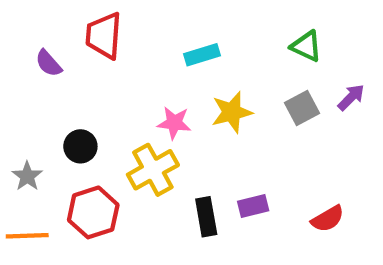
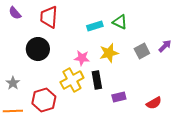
green triangle: (306, 46) -> (120, 22), moved
purple semicircle: (48, 63) -> (15, 13), moved
black circle: (80, 146) -> (38, 49), moved, size x1.5
black rectangle: (206, 217) -> (97, 80), moved

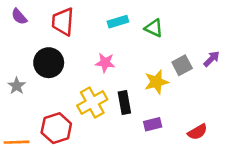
cyan rectangle: (95, 26) -> (118, 22), moved
yellow star: (109, 53) -> (156, 82), moved
pink star: (82, 58) -> (105, 63), moved
gray star: (13, 83) -> (17, 86), moved

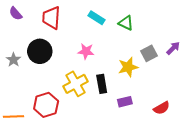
cyan rectangle: (118, 22) -> (96, 18), turned 49
gray star: (17, 86) -> (14, 60), moved

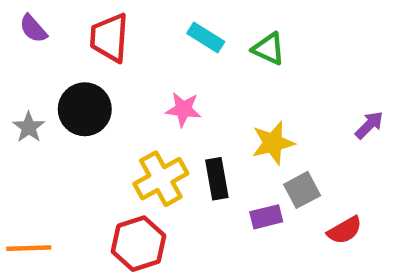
purple arrow: (173, 48) -> (369, 125), moved
gray square: (149, 53) -> (302, 190), moved
red hexagon: (46, 105) -> (139, 244), moved

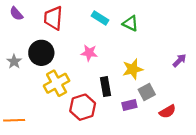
yellow cross: (161, 179) -> (57, 83), moved
red hexagon: (139, 244) -> (83, 107), moved

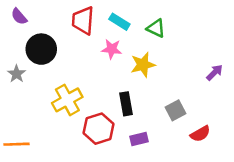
red trapezoid: (53, 18) -> (83, 20), moved
black circle: (41, 53) -> (41, 49), moved
pink star: (89, 53) -> (112, 49), moved
yellow star: (133, 69) -> (143, 65), moved
purple rectangle: (129, 105) -> (139, 139), moved

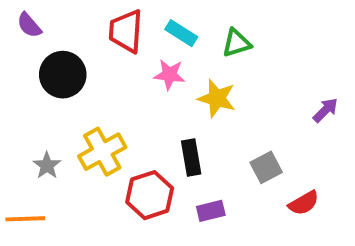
green triangle: (156, 28) -> (237, 43), turned -42
yellow star: (143, 65) -> (217, 98), turned 30
gray star: (16, 74) -> (47, 165), moved

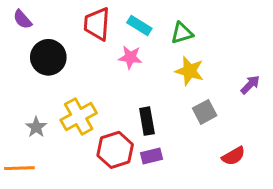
yellow star: (217, 98) -> (189, 71), moved
gray square: (266, 167) -> (205, 112), moved
purple rectangle: (211, 211) -> (152, 156), moved

